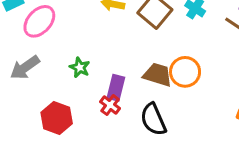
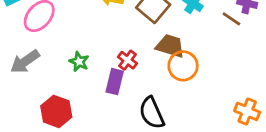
brown trapezoid: (158, 75) -> (170, 46), moved
red cross: (110, 105) -> (127, 60), moved

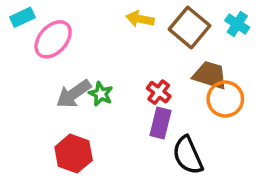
gray arrow: (25, 62) -> (74, 94), moved
purple rectangle: (115, 82) -> (160, 123), moved

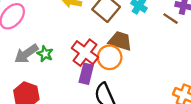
red cross: (159, 92) -> (85, 53), size x1.6
orange circle: (225, 99) -> (110, 57), moved

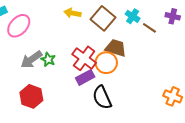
brown line: (171, 19) -> (149, 28), moved
purple rectangle: (86, 74) -> (85, 77), turned 48

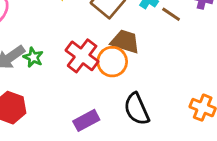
purple rectangle: (85, 77) -> (86, 120), moved
black semicircle: (102, 97) -> (137, 109), moved

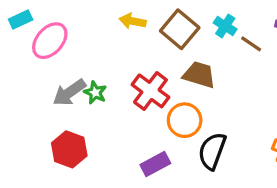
orange circle: (112, 62) -> (185, 120), moved
black semicircle: (137, 109) -> (212, 151), turned 44

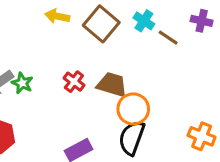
brown trapezoid: (199, 75) -> (112, 85), moved
red cross: (150, 91) -> (74, 82), size x0.6
orange circle: (185, 120) -> (133, 109), moved

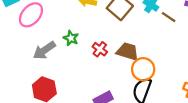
green star: (22, 83) -> (71, 38), moved

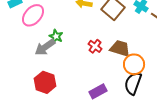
green star: (71, 38) -> (56, 36), moved

